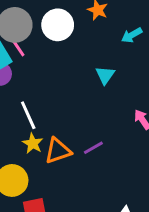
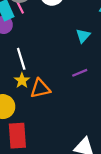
purple line: (93, 148) -> (80, 73), moved

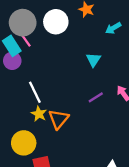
orange triangle: (40, 88) -> (59, 119), turned -30

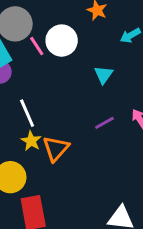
white circle: (56, 22) -> (62, 41), moved
pink line: (25, 40) -> (37, 46), moved

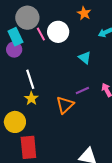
cyan triangle: (104, 75) -> (85, 58), turned -32
orange triangle: (56, 149) -> (65, 105), moved

